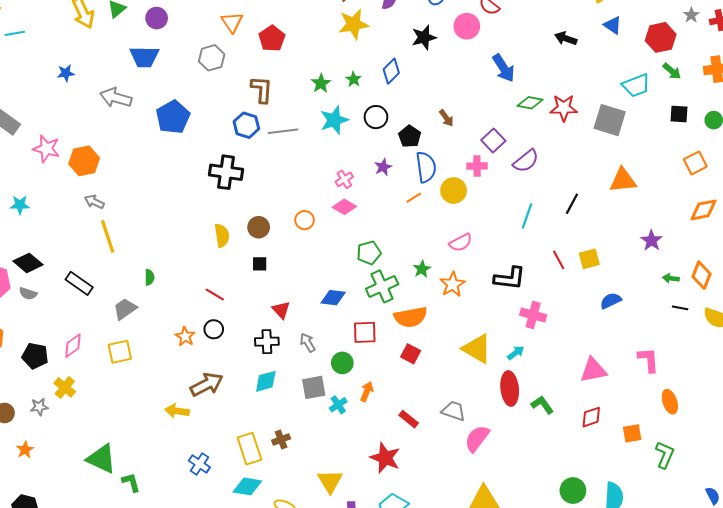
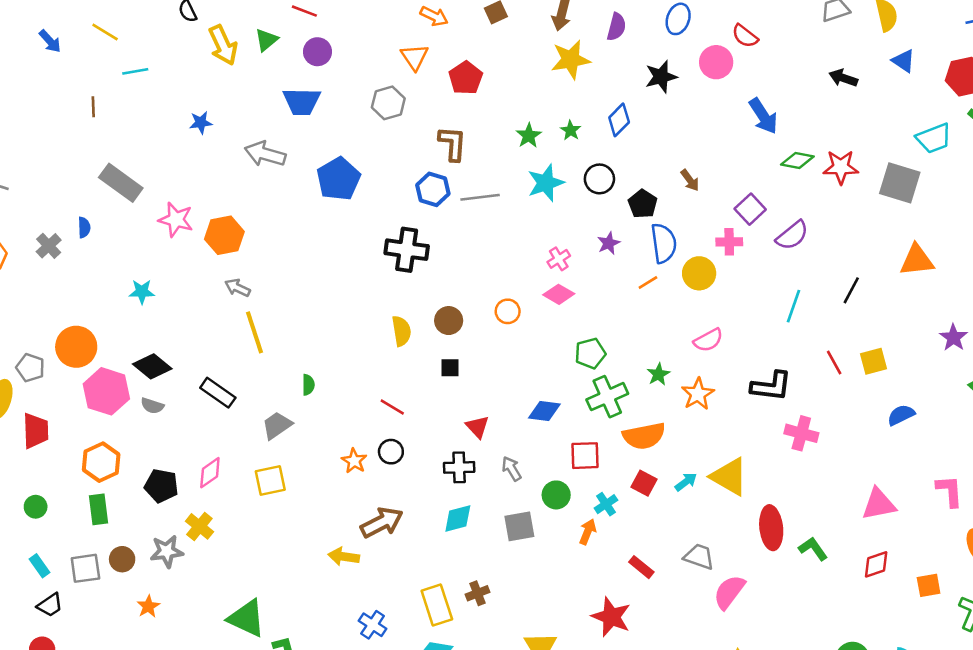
cyan arrow: (516, 353) -> (686, 482), moved
cyan cross: (338, 405) -> (606, 504), moved
gray star: (39, 407) -> (167, 551), size x1.4

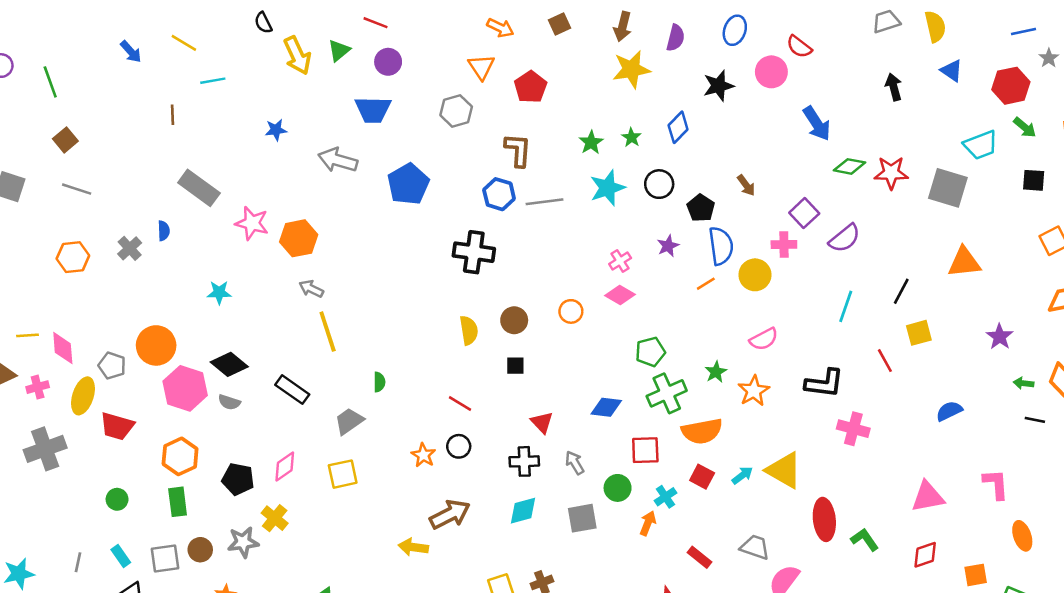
black arrow: (843, 78) -> (894, 87), turned 56
yellow square: (873, 361) -> (919, 333), moved
red trapezoid: (36, 431) -> (117, 426), turned 108

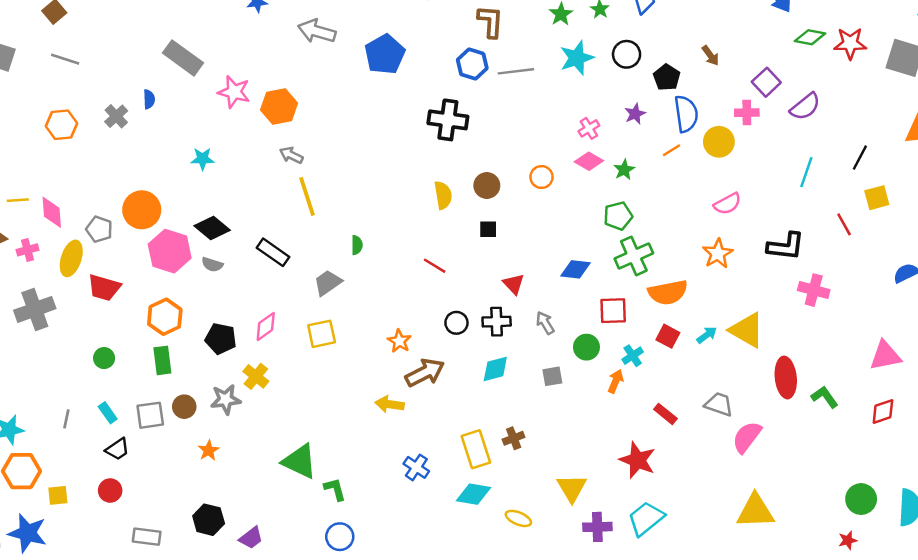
green star: (716, 372) -> (624, 170), moved
black circle: (459, 446) -> (456, 323), moved
orange star: (423, 455) -> (399, 341), moved
gray square: (582, 518) -> (552, 376), size x0.7

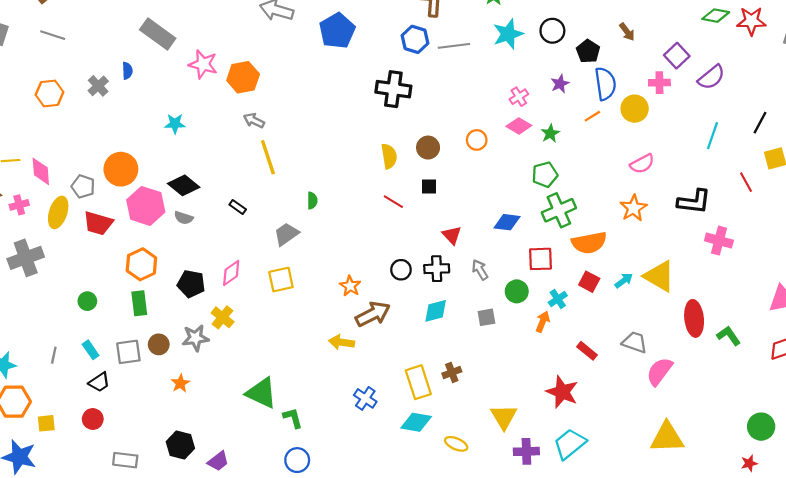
black rectangle: (273, 252) -> (238, 207), size x0.6
red line: (435, 266) -> (393, 202), moved
red trapezoid: (104, 288) -> (98, 223), moved

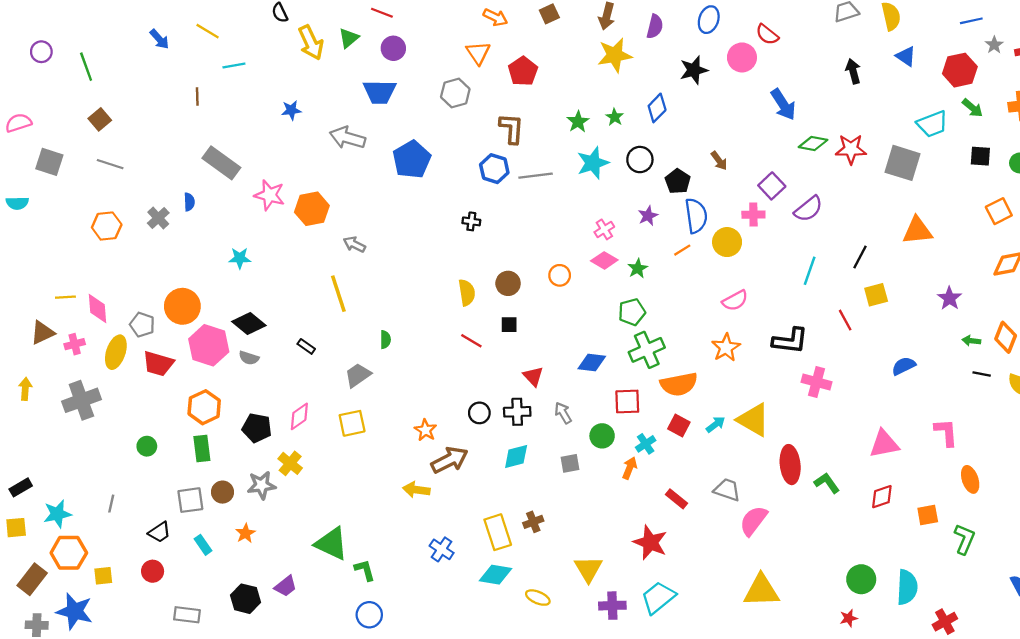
black cross: (393, 89) -> (471, 221), size x0.5
gray arrow: (254, 121) -> (354, 244), moved
cyan rectangle: (91, 350) -> (203, 545), moved
purple trapezoid: (218, 461) -> (286, 586), moved

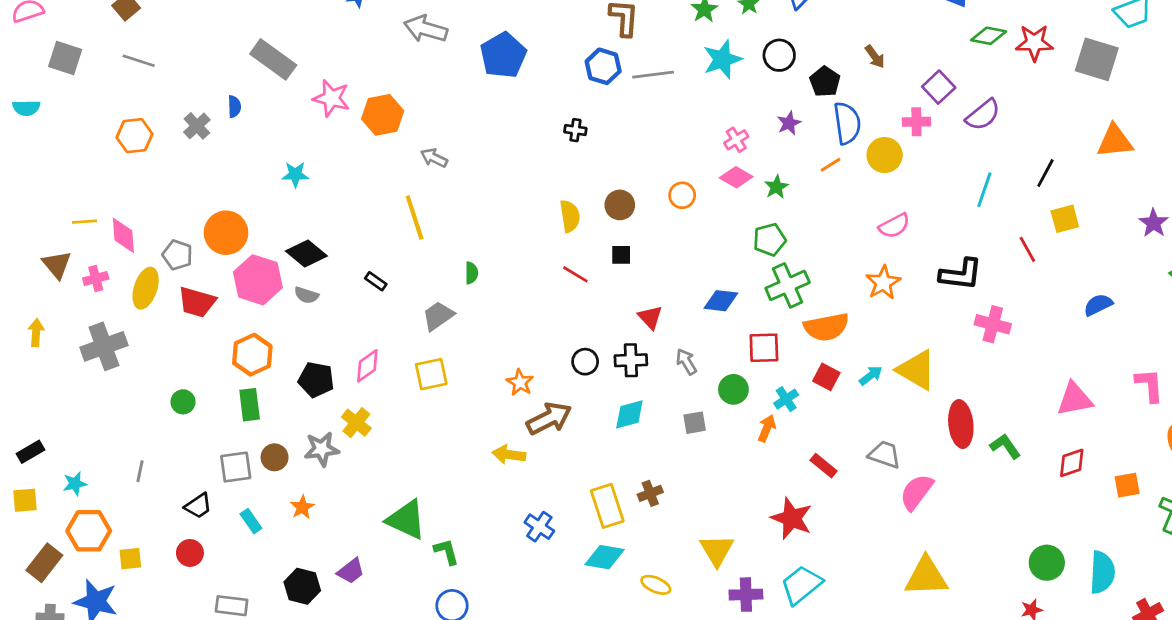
brown triangle: (42, 333) -> (57, 265), turned -45
cyan star: (57, 514) -> (75, 484), size x0.7

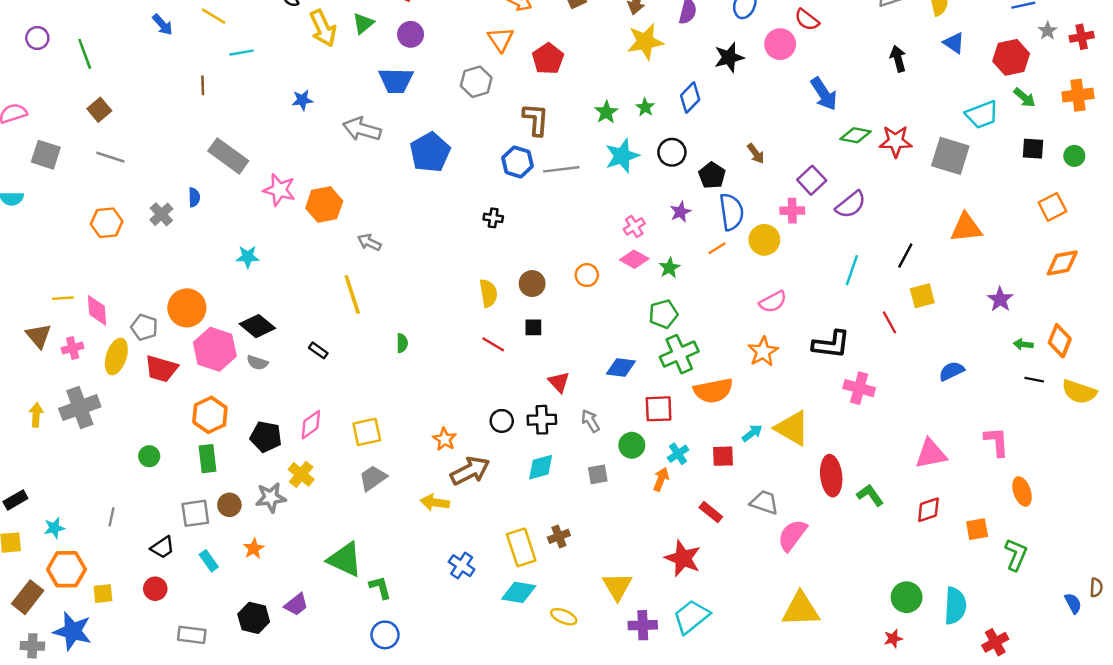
gray trapezoid: (438, 316) -> (373, 478), moved
yellow arrow: (36, 333) -> (36, 415), moved
red square: (826, 377) -> (723, 456), moved, turned -30

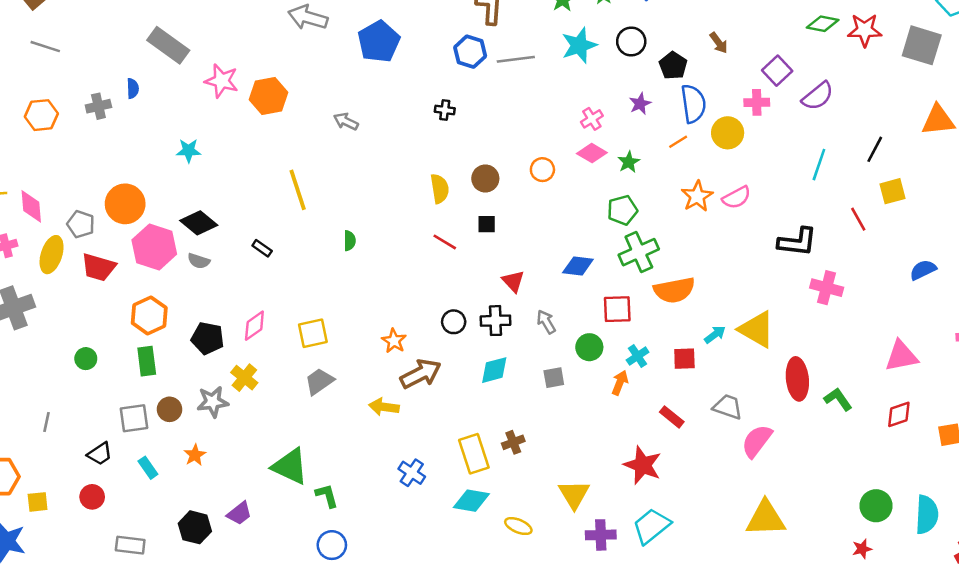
gray cross: (161, 214) -> (98, 106), turned 30
gray arrow: (369, 242) -> (346, 121), moved
orange star: (763, 352) -> (697, 196), moved

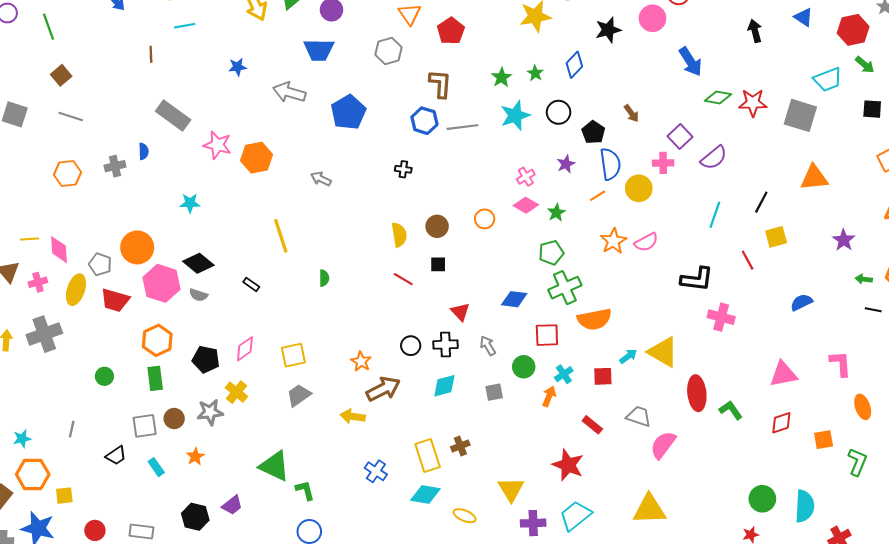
red circle: (92, 497) -> (95, 530), moved
yellow triangle: (766, 518) -> (649, 509), moved

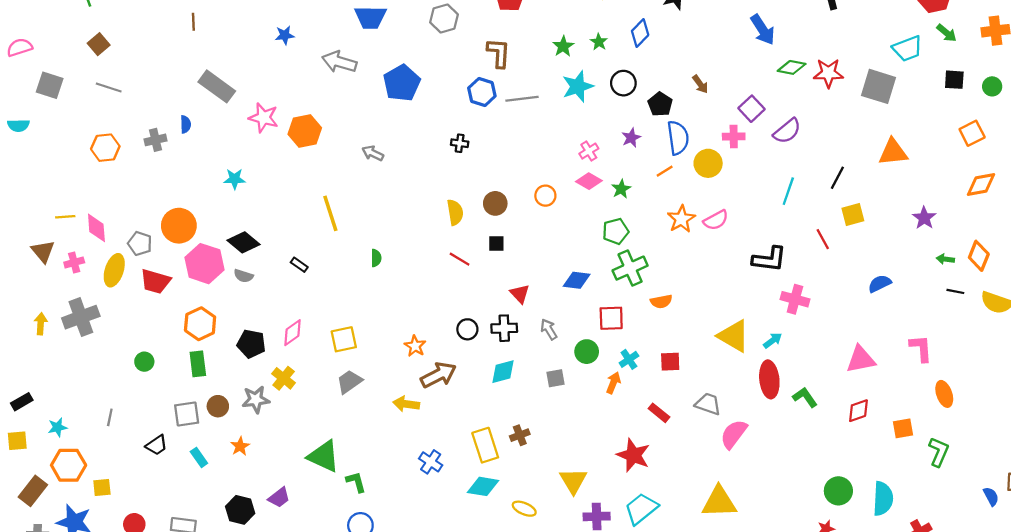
orange semicircle: (594, 319) -> (661, 301), size x0.6
cyan arrow: (628, 356) -> (773, 340), moved

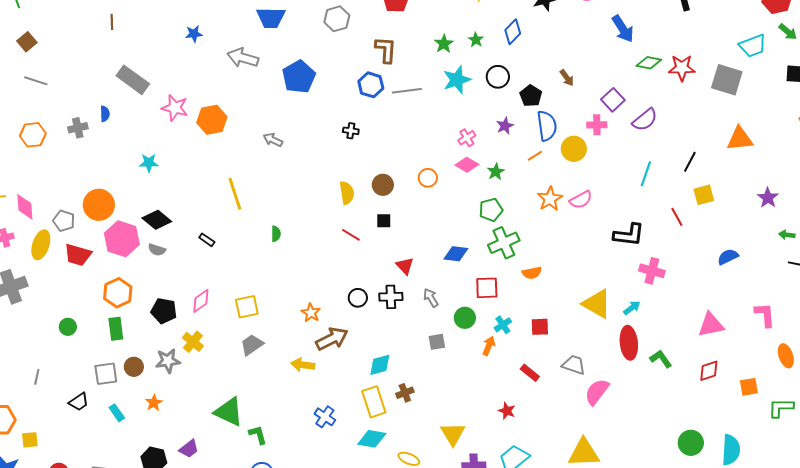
cyan diamond: (503, 372) -> (380, 365), moved
green L-shape: (939, 452) -> (781, 408), turned -112
red star: (633, 455) -> (507, 411), size x0.6

